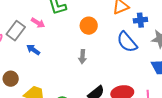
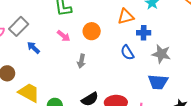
pink arrow: (38, 23) -> (64, 36), moved
blue semicircle: (127, 42) -> (127, 53), size x0.7

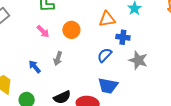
blue arrow: (33, 48) -> (35, 67), moved
blue semicircle: (127, 53) -> (105, 55), turned 70
blue trapezoid: (158, 82) -> (108, 86), moved

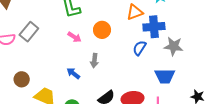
blue cross: (123, 37) -> (154, 27), size x1.5
blue trapezoid: (108, 86) -> (165, 76), moved

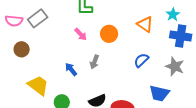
orange triangle: (135, 12) -> (145, 24), turned 42
blue cross: (154, 27) -> (181, 36), moved
brown circle: (22, 79) -> (22, 49), moved

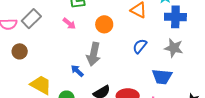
pink arrow: (81, 34) -> (69, 24), moved
gray arrow: (94, 62) -> (94, 54), size x1.6
blue arrow: (71, 69) -> (77, 71), moved

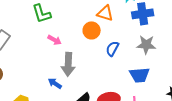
pink arrow: (69, 24) -> (55, 40), moved
orange circle: (104, 24) -> (92, 30), moved

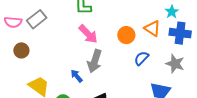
orange triangle: (105, 13) -> (152, 28), moved
pink arrow: (55, 40) -> (88, 34), size x1.5

